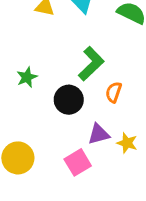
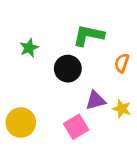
green L-shape: (91, 64) -> (89, 35), turned -124
orange semicircle: (114, 92) -> (122, 63), moved

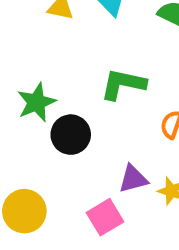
green star: (29, 48) -> (36, 102), size x1.4
black circle: (68, 69) -> (71, 135), moved

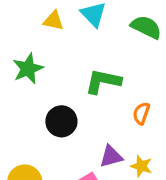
green star: (36, 102) -> (28, 69), moved

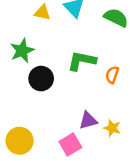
orange semicircle: (141, 113) -> (112, 75), moved
black circle: (61, 121) -> (41, 79), moved

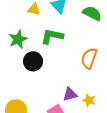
green L-shape: (82, 61) -> (52, 36), moved
orange semicircle: (112, 75) -> (89, 58), size x1.5

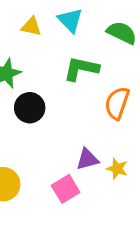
green L-shape: (52, 36) -> (81, 69), moved

